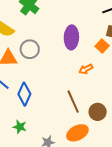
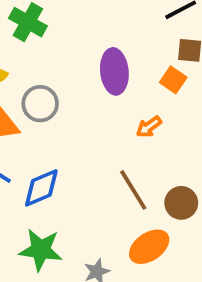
blue diamond: (24, 94) -> (41, 188), turned 50
green star: (20, 127) -> (41, 250), size x1.6

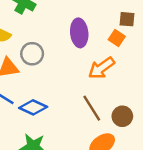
orange arrow: (149, 127) -> (101, 68), size x1.6
blue diamond: (41, 188) -> (33, 107), turned 48

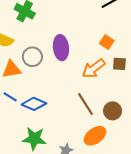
brown square: (127, 19) -> (119, 64), moved
purple ellipse: (79, 33) -> (61, 48), moved

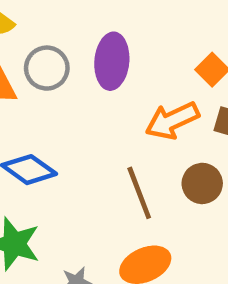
brown circle: (113, 111) -> (202, 183), moved

